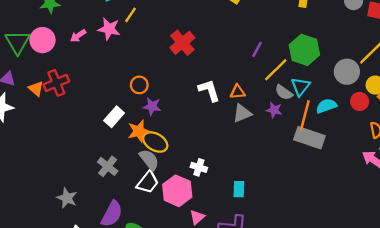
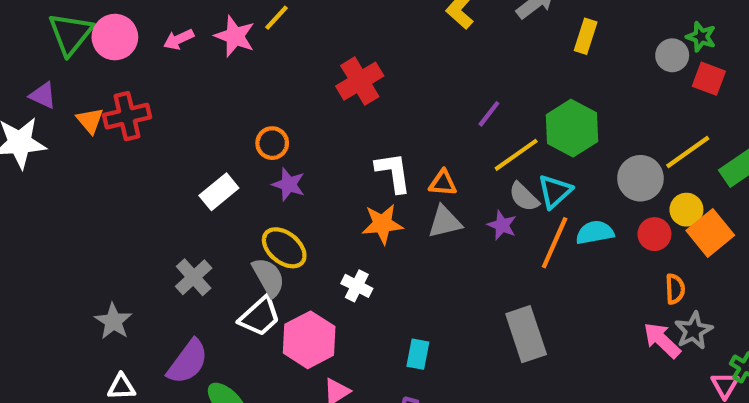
orange star: (139, 131) -> (382, 224), moved
gray rectangle: (309, 138) -> (526, 334), moved, turned 44
white cross: (199, 167) -> (357, 286), moved

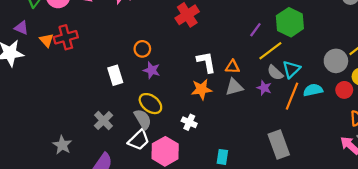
green hexagon: (572, 128) -> (290, 22), moved
white rectangle: (219, 192) -> (115, 75), turned -66

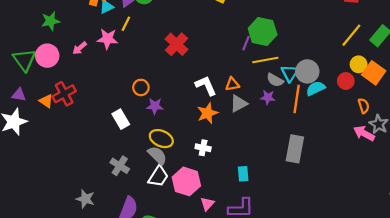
green hexagon: (290, 22) -> (263, 32), moved
yellow line: (270, 51) -> (265, 60), turned 40
gray circle: (336, 61) -> (307, 71), moved
gray rectangle: (279, 145) -> (295, 149), turned 44

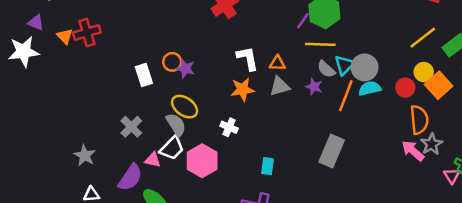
orange circle: (141, 87) -> (172, 62), moved
orange semicircle: (364, 106) -> (419, 120), size x1.6
pink triangle: (207, 204) -> (153, 160), moved, turned 48

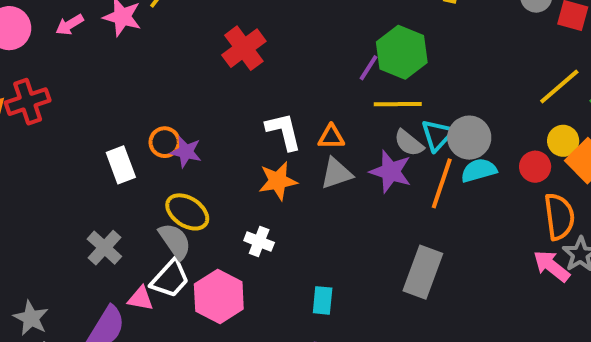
purple star: (314, 87) -> (391, 172), size x1.5
gray star: (85, 155) -> (31, 318), moved

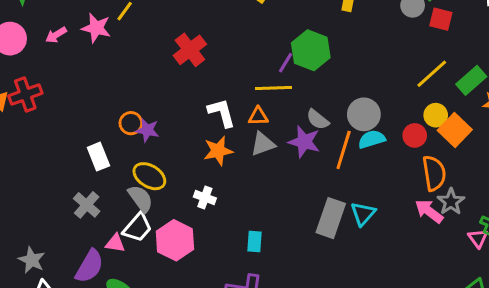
yellow line: (398, 104) -> (273, 88), moved
cyan triangle: (437, 135) -> (363, 214), moved
white rectangle: (121, 165) -> (98, 157), moved

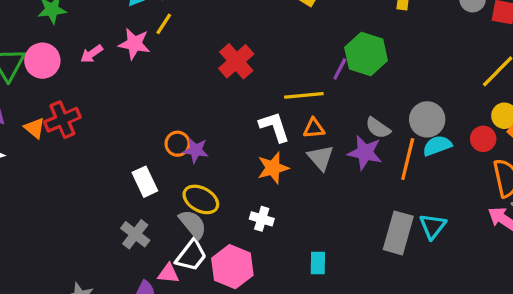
yellow line: (273, 88) -> (304, 95), moved
gray triangle: (263, 144) -> (321, 158), turned -48

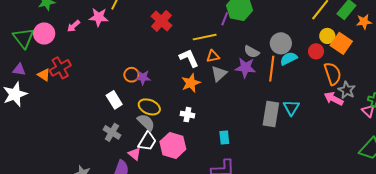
gray triangle: (321, 158) -> (219, 74), turned 36
pink triangle: (168, 274) -> (135, 154), turned 40

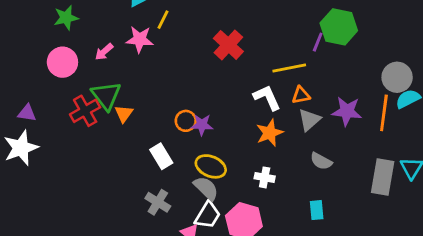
green triangle: (24, 38) -> (106, 96), moved
gray semicircle: (252, 52) -> (321, 161), moved
orange triangle: (44, 75) -> (124, 114), moved, turned 32

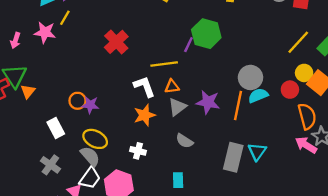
pink arrow: (104, 52) -> (15, 40), turned -35

